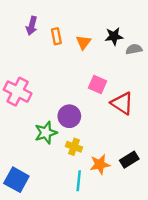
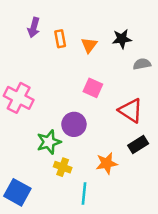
gray semicircle: (134, 49) -> (142, 64), moved
pink square: (98, 84) -> (93, 88), moved
yellow cross: (74, 147) -> (63, 167), moved
black rectangle: (129, 160) -> (138, 144), moved
orange star: (100, 164) -> (107, 163), moved

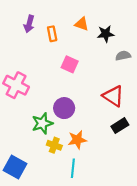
orange triangle: (89, 45) -> (82, 24), moved, turned -48
pink square: (93, 88) -> (70, 64), moved
orange star: (107, 163) -> (77, 140), moved

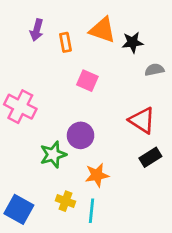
orange triangle: (82, 24) -> (102, 30), size x1.5
yellow cross: (54, 145) -> (65, 201), moved

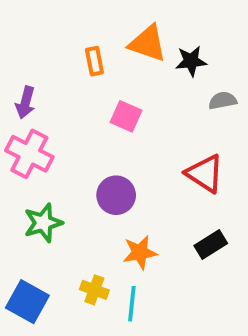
purple arrow: (37, 30) -> (25, 103), moved
green star: (53, 155) -> (43, 223), moved
black rectangle: (150, 157) -> (211, 245), moved

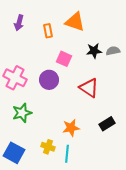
black star: (191, 61) -> (94, 51), moved
purple arrow: (25, 103) -> (19, 23), moved
red triangle: (205, 174) -> (89, 88), moved
purple circle: (116, 195) -> (49, 80), moved

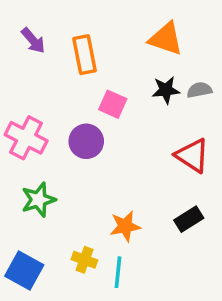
orange triangle: (75, 22) -> (166, 39), moved
purple arrow: (19, 23) -> (33, 40), turned -56
orange rectangle: (48, 31) -> (84, 55), size x1.5
red triangle: (89, 88) -> (192, 155), moved

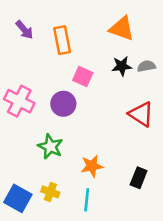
green star: (38, 200) -> (50, 147), moved, turned -30
black rectangle: (189, 219) -> (139, 178), moved, turned -36
yellow cross: (84, 260) -> (50, 192), moved

